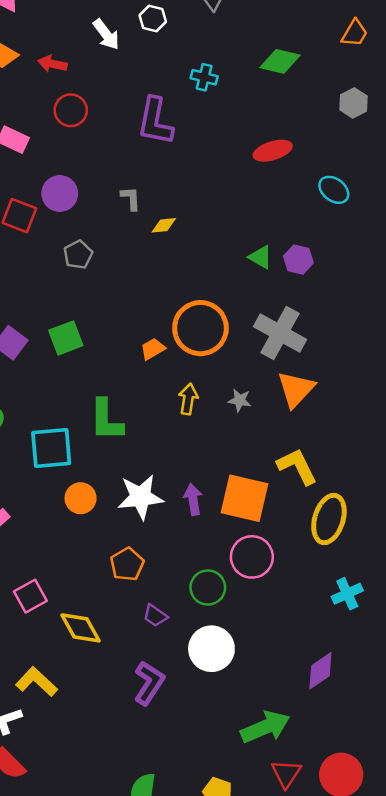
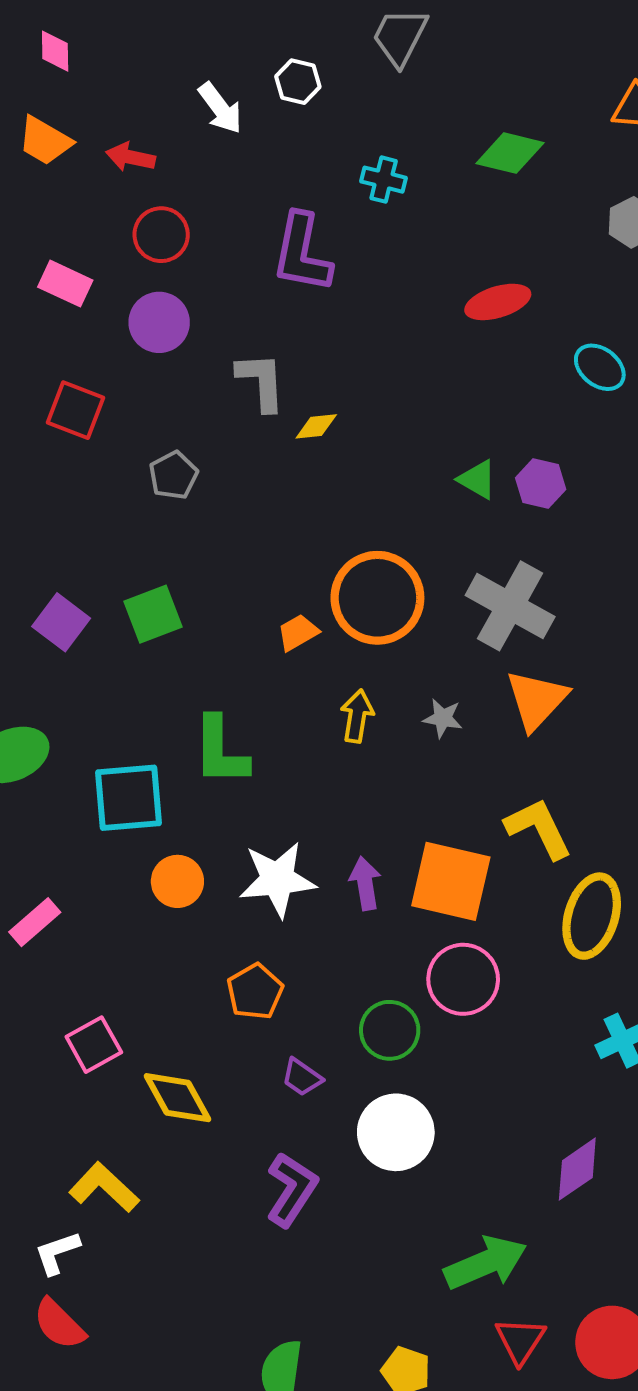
purple circle: (60, 193) -> (159, 322), moved
gray L-shape: (131, 198) -> (261, 382), size x1.5

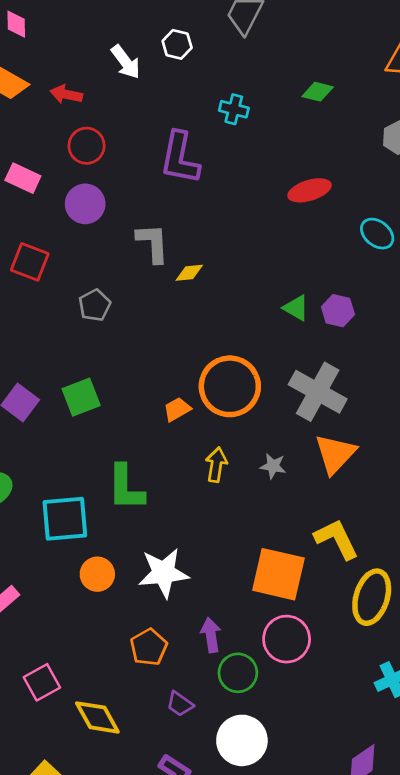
green diamond: (510, 153) -> (318, 92), size x0.7
purple arrow: (365, 883) -> (211, 635), moved

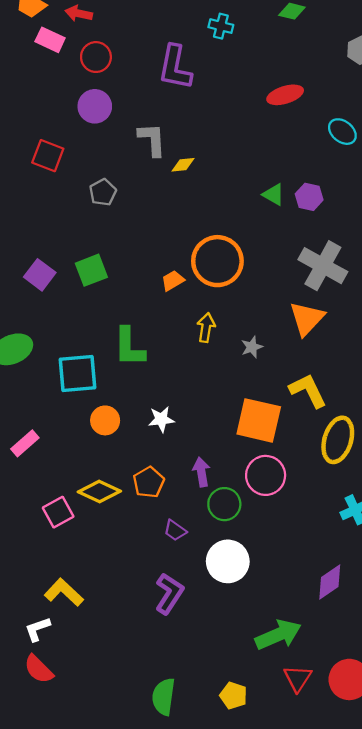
pink rectangle: (23, 178) -> (50, 40), moved
gray cross: (318, 392) -> (323, 266), moved
gray star: (273, 466) -> (252, 347), moved, turned -30
white star: (164, 573) -> (161, 419), size x0.6
yellow diamond: (97, 717) -> (99, 491), moved, turned -36

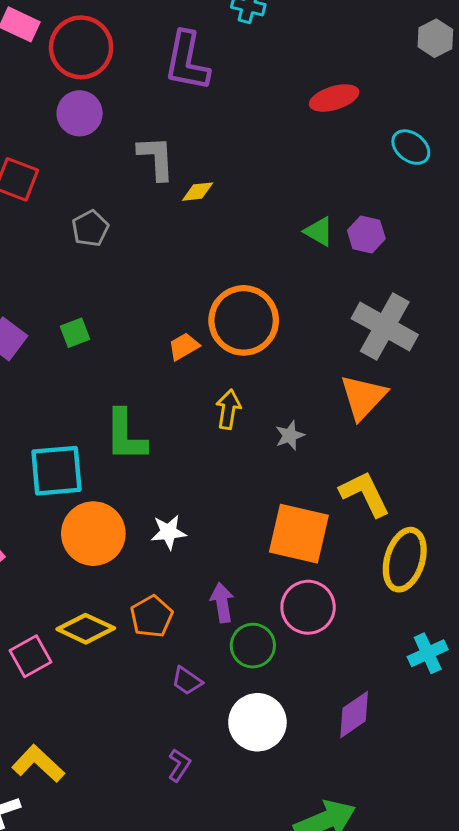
red circle: (96, 57) -> (81, 47), size x1.5
green square: (91, 270) -> (75, 333), size x0.7
orange circle: (105, 420) -> (93, 534), size x1.6
purple diamond: (330, 582) -> (354, 715), moved
purple L-shape: (169, 593) -> (179, 765), size x0.6

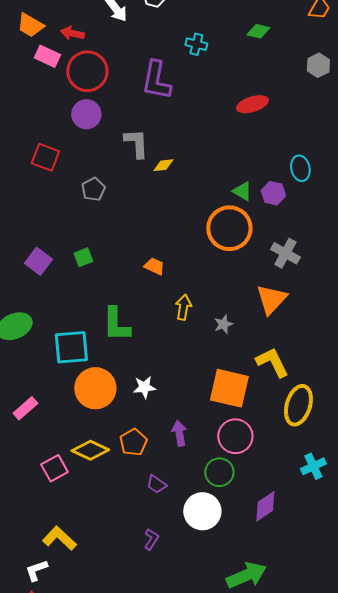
cyan ellipse: (411, 147) -> (300, 168), moved, turned 40
orange circle: (244, 320) -> (229, 228), moved
gray cross: (385, 327) -> (285, 253), size x0.7
orange trapezoid: (184, 346) -> (154, 266), turned 55
green circle: (253, 646) -> (219, 472), moved

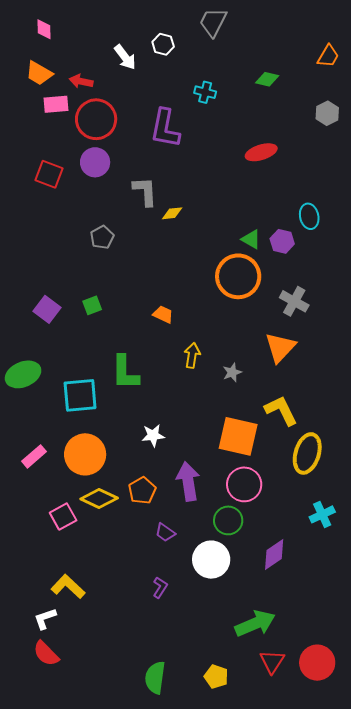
pink rectangle: (47, 56) -> (56, 104), turned -30
red square: (45, 157) -> (49, 174), moved
orange circle: (95, 388) -> (85, 454), moved
purple arrow: (179, 433) -> (188, 481), size x1.5

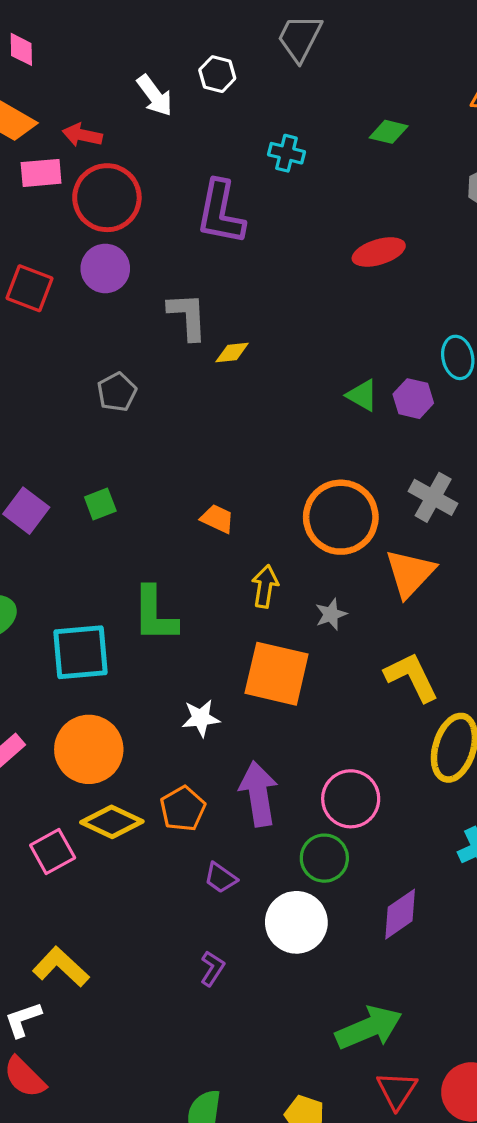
orange circle: (238, 276) -> (341, 517), moved
orange square: (238, 436) -> (277, 674), moved

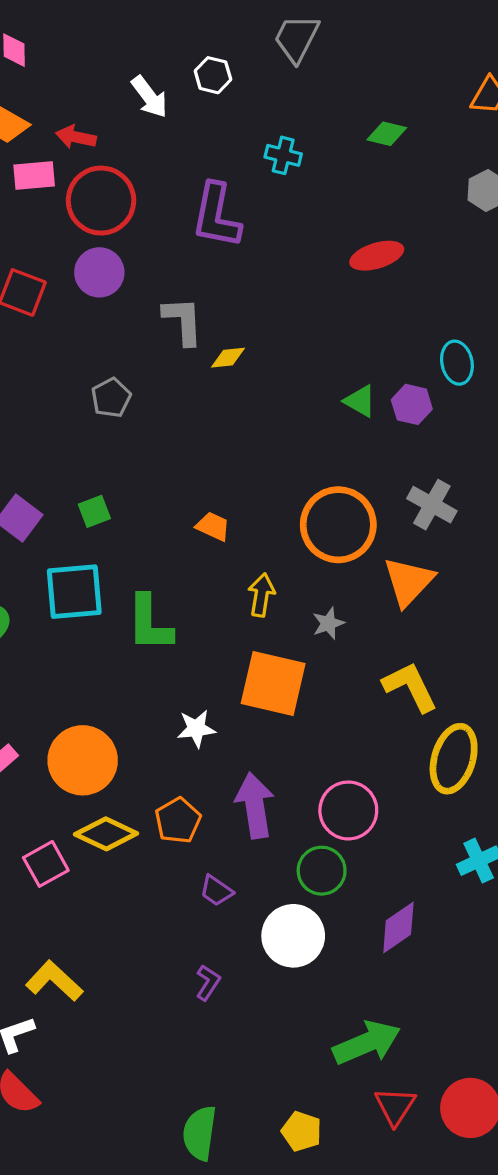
cyan square: (81, 652) -> (74, 592), moved

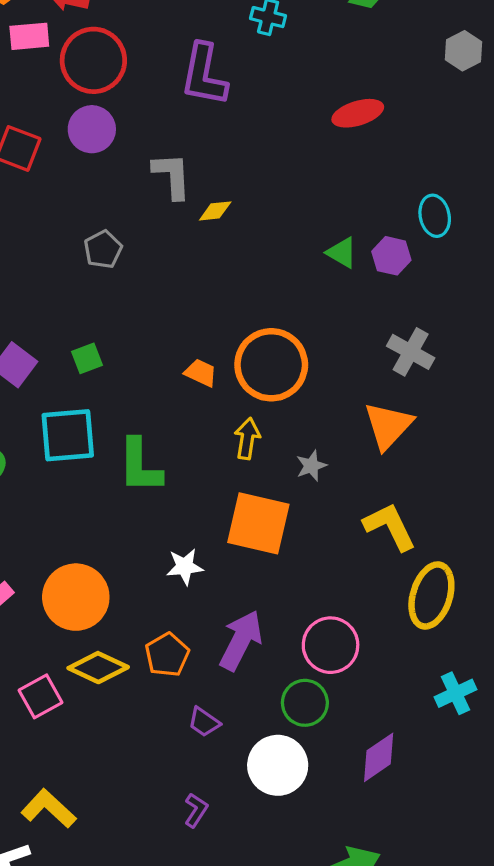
orange circle: (338, 525) -> (271, 365), moved
purple arrow: (255, 805) -> (241, 640), turned 36

